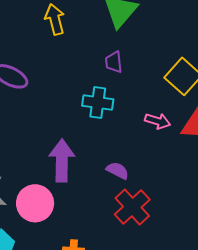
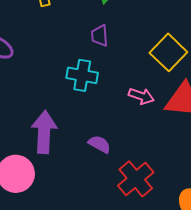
red cross: (132, 207) -> (136, 179), moved

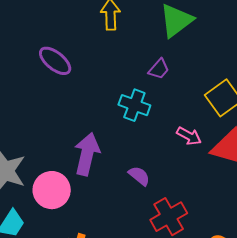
purple trapezoid: (100, 36) -> (159, 69), turned -145

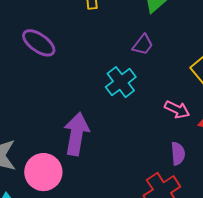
cyan cross: (134, 105) -> (121, 82), turned 36
purple semicircle: (139, 176) -> (178, 154), moved, turned 50

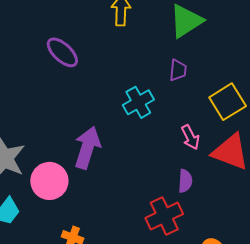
purple trapezoid: (143, 45) -> (178, 70), moved, turned -40
pink arrow: (177, 110) -> (190, 137), turned 30

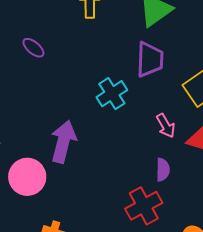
purple ellipse: (62, 52) -> (33, 48), size x0.7
purple trapezoid: (178, 70) -> (150, 60), size x1.6

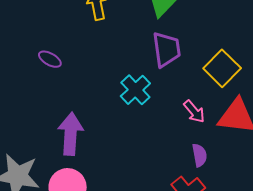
purple arrow: (63, 142) -> (71, 134), moved

